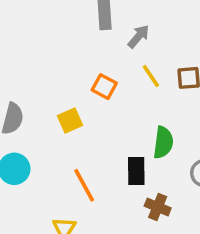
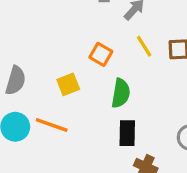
green semicircle: (163, 142) -> (121, 93), moved
orange line: (84, 185) -> (52, 125), moved, turned -44

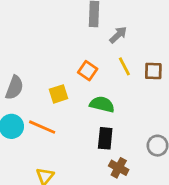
green semicircle: (121, 93) -> (102, 104), turned -90

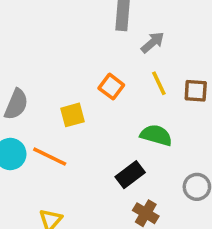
green semicircle: (102, 104) -> (156, 135), moved
black rectangle: (105, 138) -> (130, 175), turned 45

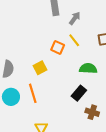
yellow line: (159, 83) -> (74, 40), moved
orange line: (50, 157) -> (33, 93), turned 60

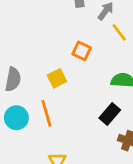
yellow line: (74, 40) -> (119, 32), moved

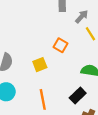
orange line: (46, 113) -> (43, 99), moved

